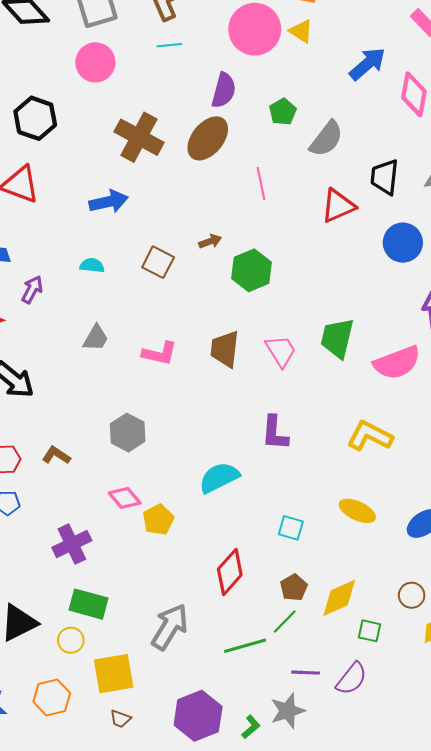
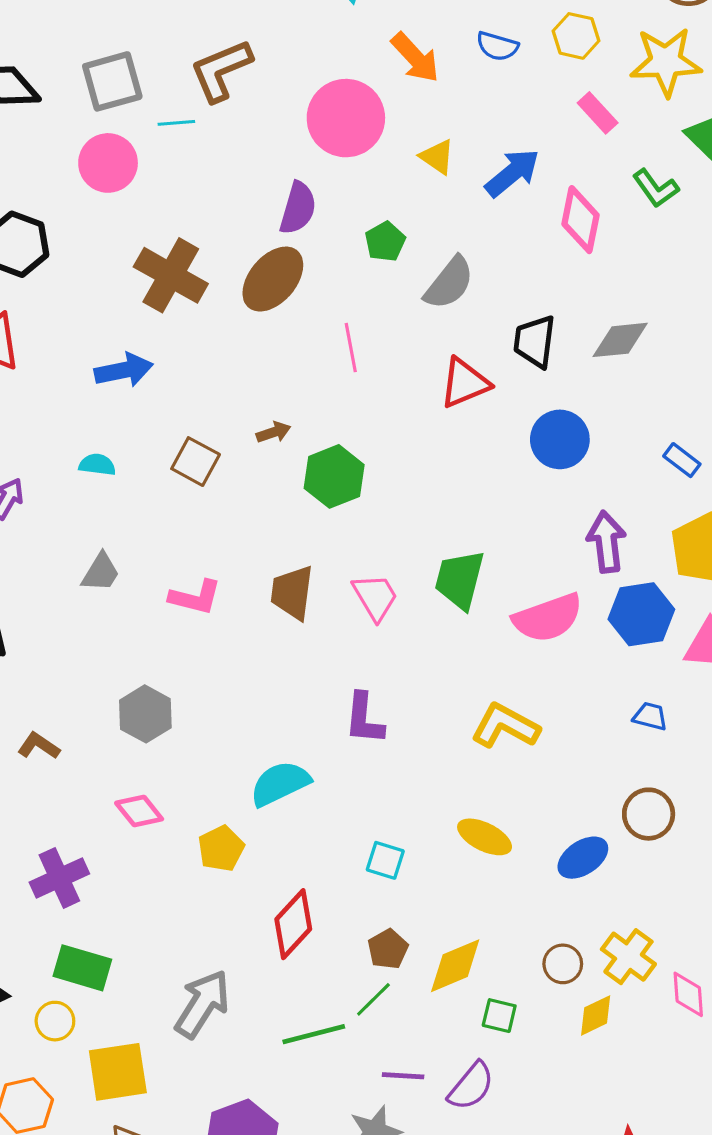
yellow triangle: (301, 31) -> (437, 157), moved
cyan line: (169, 45) -> (176, 123), moved
yellow pentagon: (158, 520) -> (221, 848), moved

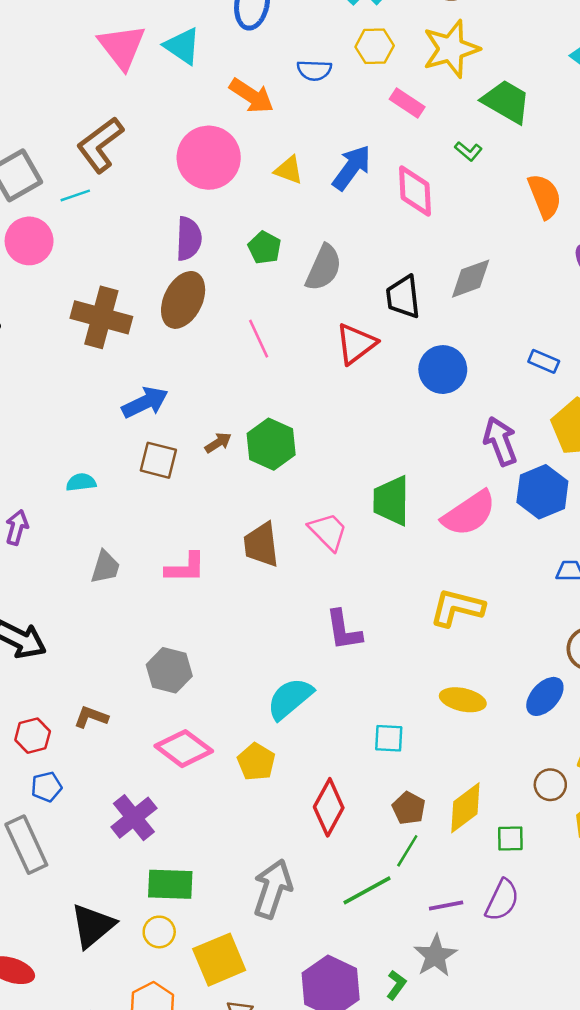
green L-shape: (656, 188) -> (468, 151), size x0.7
blue arrow: (124, 370) -> (145, 402), moved
brown arrow: (274, 432) -> (218, 443), moved
pink diamond: (139, 811) -> (184, 749), size x1.4

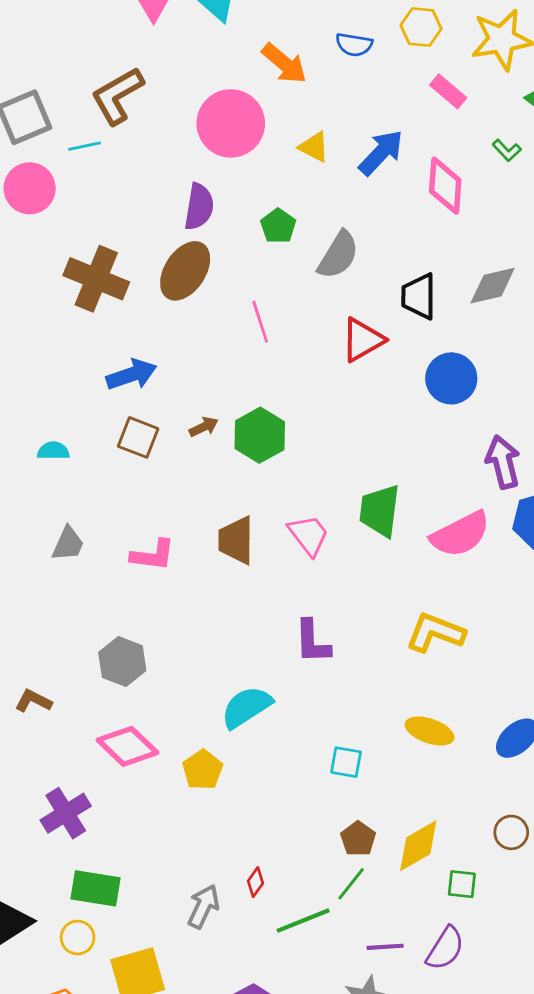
red diamond: (329, 807) -> (255, 882), moved, size x0.5
gray arrow: (273, 889) -> (203, 907), size x0.7

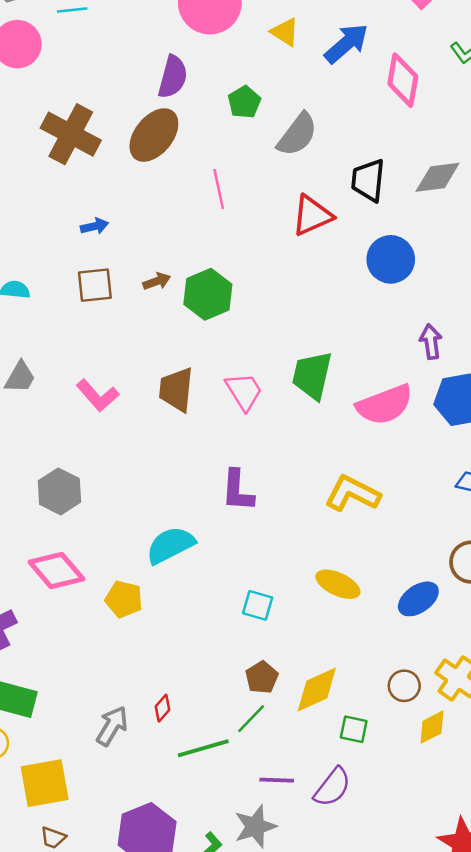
blue arrow: (131, 375) -> (95, 226), size x0.6
brown square: (138, 437) -> (95, 285), turned -33
purple arrow: (503, 462) -> (431, 342), size x0.7
pink L-shape: (153, 555) -> (98, 395), turned 36
yellow pentagon: (203, 770) -> (124, 599), turned -30

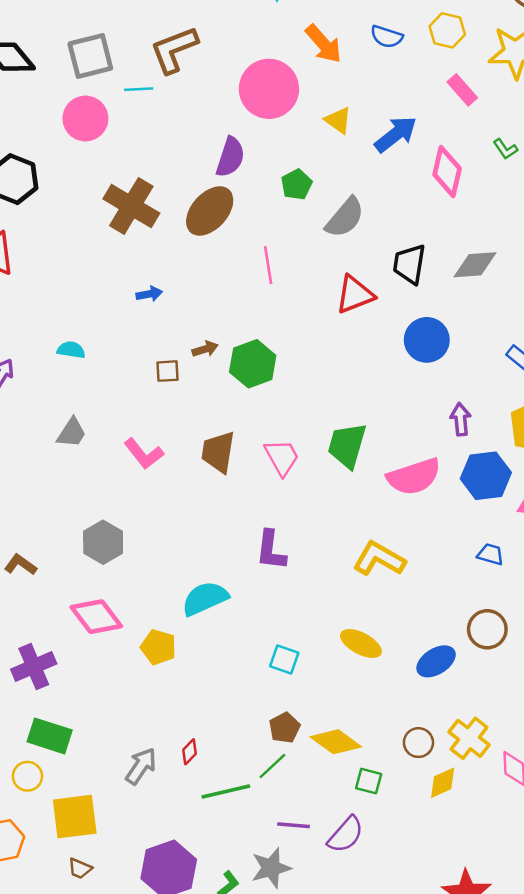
brown square: (95, 285) -> (168, 371), moved, size x0.7
yellow diamond: (317, 690) -> (336, 742), turned 57

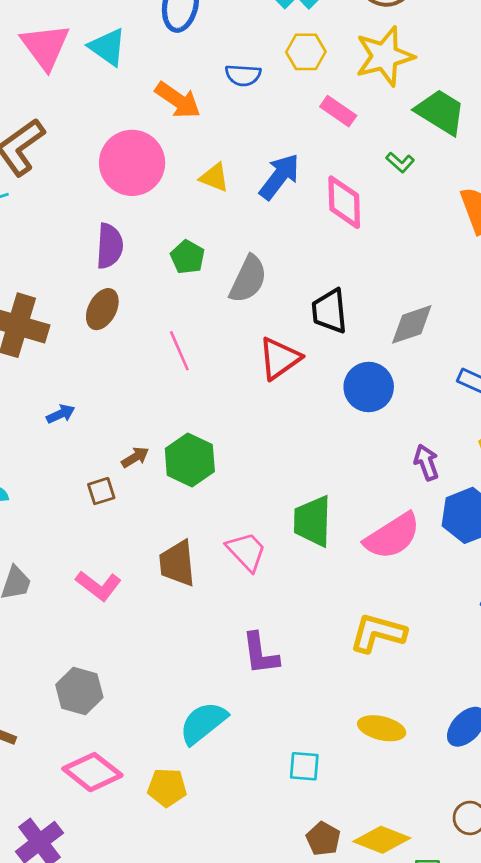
brown ellipse: (210, 211) -> (102, 309), size x0.7
gray diamond: (475, 265) -> (412, 324), moved

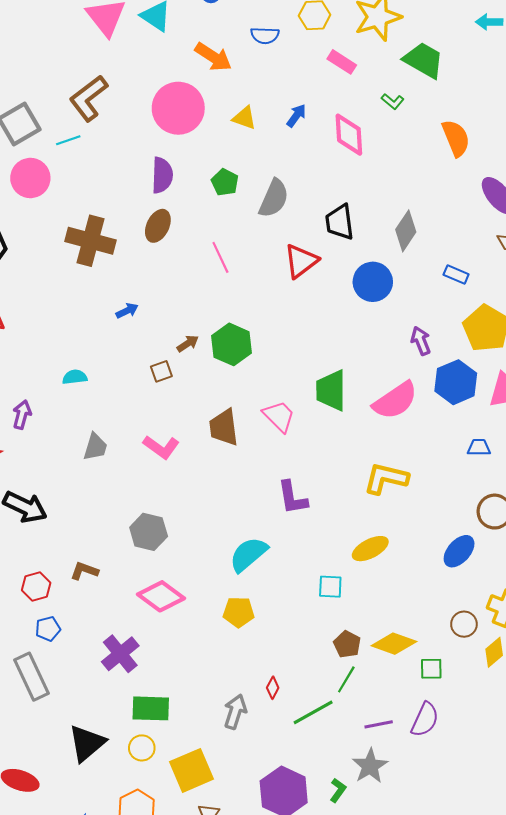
blue arrow: (279, 177) -> (296, 116), size x0.6
gray diamond: (412, 324) -> (406, 231), turned -36
yellow ellipse: (382, 728) -> (370, 549), moved, turned -39
yellow pentagon: (167, 787) -> (239, 612), moved

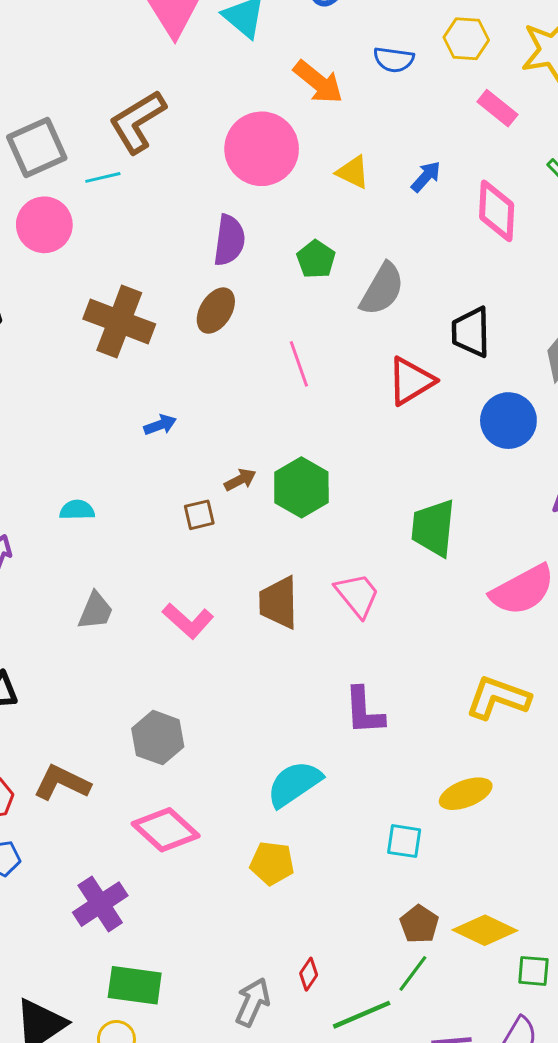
green trapezoid: (331, 390) -> (433, 528), moved
brown L-shape: (84, 571) -> (62, 783), size x1.4

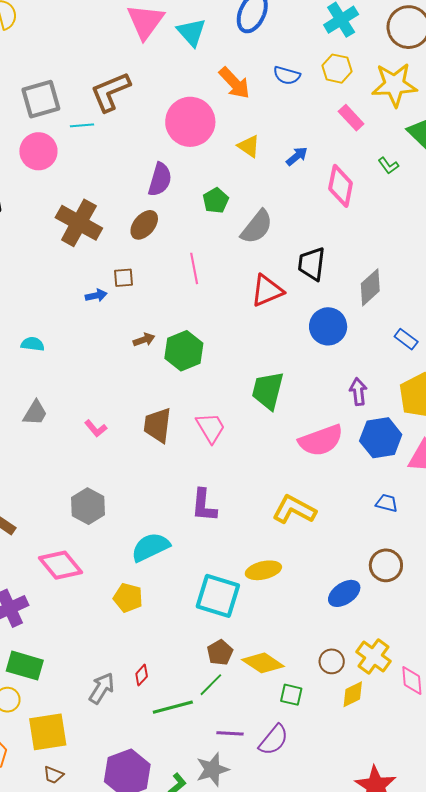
brown square: (199, 515) -> (124, 278), moved
pink L-shape: (188, 621) -> (96, 428), size x0.7
gray hexagon: (158, 738) -> (88, 506), moved
cyan square: (404, 841) -> (218, 596), size x1.8

